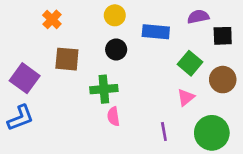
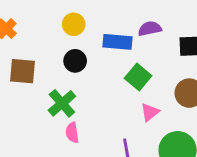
purple semicircle: (198, 17) -> (150, 29), moved
green square: (190, 63) -> (138, 77), moved
green cross: (104, 89) -> (62, 103), turned -36

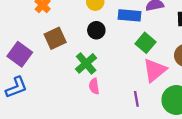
brown square: (22, 71) -> (55, 38), turned -30
pink triangle: (150, 112) -> (155, 70), size x1.6

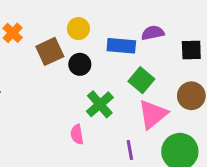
brown square: (55, 38) -> (50, 51), moved
green cross: (86, 63) -> (100, 104), moved

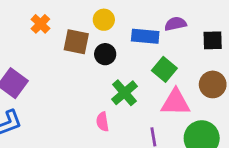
brown square: (50, 51) -> (76, 42), turned 36
pink triangle: (153, 114) -> (175, 102), turned 40

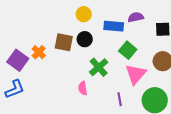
orange cross: (40, 24) -> (39, 52), moved
brown square: (76, 42) -> (64, 42), moved
pink triangle: (175, 102) -> (136, 74), turned -50

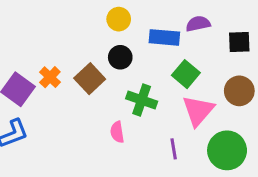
brown square: (64, 42) -> (90, 79), moved, turned 36
green cross: (99, 67) -> (142, 100), turned -30

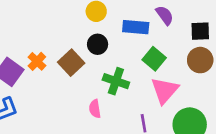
purple semicircle: (198, 24) -> (165, 15), turned 66
brown circle: (239, 91) -> (200, 60), moved

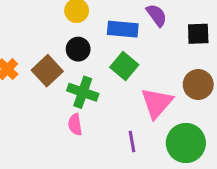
green square: (154, 59) -> (124, 66), moved
brown circle: (200, 60) -> (198, 85), moved
green cross: (116, 81) -> (83, 92), moved

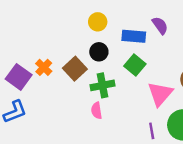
green cross: (83, 92) -> (102, 85), turned -30
purple line: (132, 141) -> (152, 131), moved

